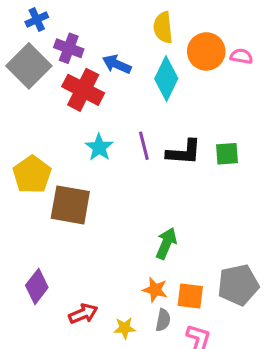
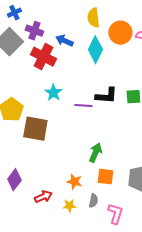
purple line: (144, 146) -> (83, 106), moved, turned -72
orange star: (155, 290) -> (74, 182), moved
orange square: (190, 296) -> (105, 177), moved

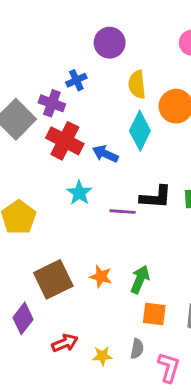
blue cross: (14, 13) -> (76, 80), moved
blue arrow: (64, 41) -> (105, 154), moved
brown square: (35, 129) -> (53, 279), moved, turned -36
orange star: (74, 182) -> (101, 277), moved

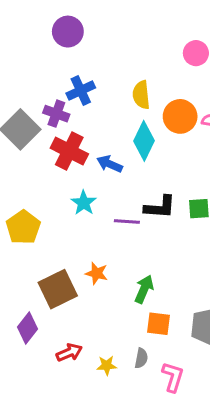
purple circle: (110, 43) -> (68, 32), moved
blue cross: (76, 80) -> (81, 91), size x1.4
orange star: (101, 277) -> (97, 273), moved

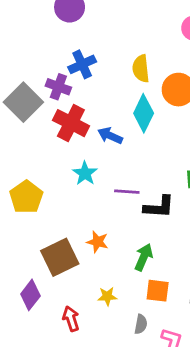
black L-shape: (160, 207) -> (159, 207), moved
red arrow: (69, 352) -> (71, 319), turned -85
yellow star: (107, 365) -> (107, 296), moved

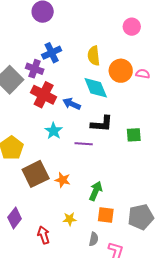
cyan diamond: (144, 113) -> (96, 88), turned -48
black L-shape: (159, 207) -> (102, 124), moved
brown square: (60, 257) -> (36, 174), moved

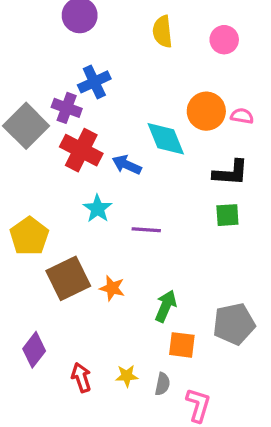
yellow semicircle: (94, 56) -> (162, 32), moved
black L-shape: (102, 124) -> (231, 173), moved
gray pentagon: (141, 217) -> (234, 324), moved
yellow star: (70, 219) -> (127, 376), moved

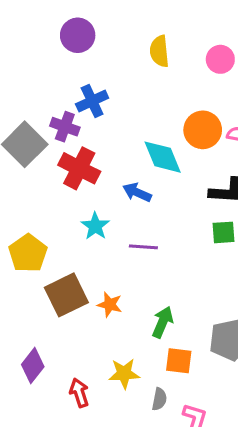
blue arrow: (127, 165) -> (137, 192), moved
yellow star: (127, 376) -> (124, 374), moved, size x1.4

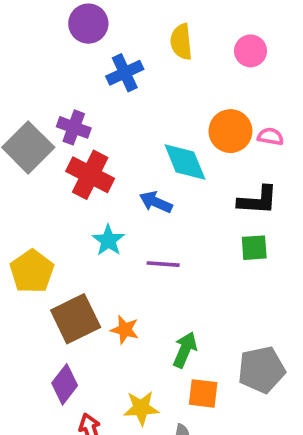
blue cross: (92, 101) -> (125, 73), moved
purple diamond: (33, 366) -> (65, 384), moved

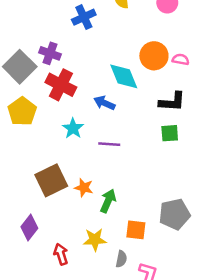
yellow pentagon: (32, 271) -> (22, 111), moved
green arrow: (185, 350) -> (108, 201), moved
purple diamond: (65, 384) -> (29, 228), moved

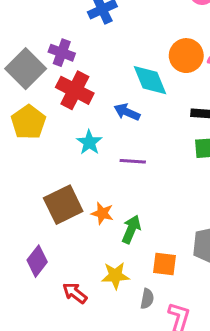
red arrow: (61, 254) -> (75, 293), turned -35

